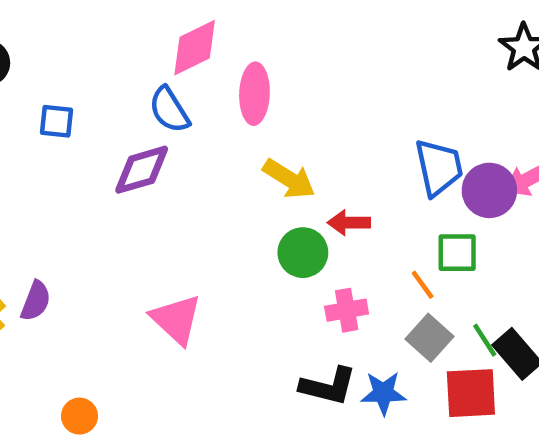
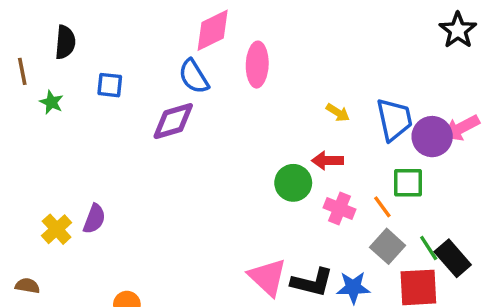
yellow arrow: (289, 179) -> (338, 113), moved, size x0.6
pink cross: (347, 310) -> (340, 209), moved, turned 32
pink triangle: (176, 319) -> (268, 277), moved

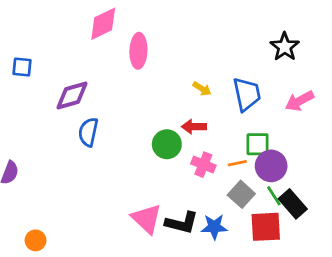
black star: (458, 30) -> (285, 47), moved
blue semicircle: (194, 77) -> (88, 132), moved, turned 44
purple circle: (432, 137) -> (271, 166), moved
orange line: (382, 207) -> (237, 163), turned -66

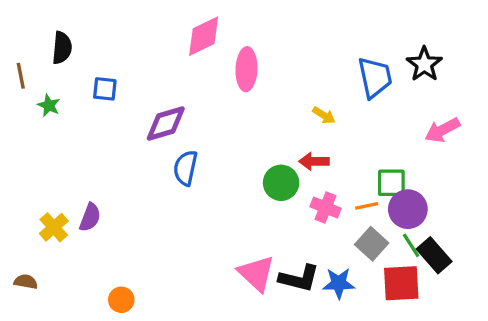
blue trapezoid: (247, 94) -> (375, 77), moved

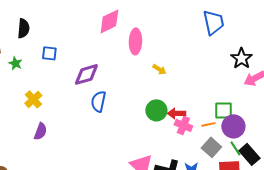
black star: (424, 64) -> (241, 58), moved
blue trapezoid: (375, 77) -> (213, 22), moved
yellow arrow: (324, 115) -> (159, 69), moved
red arrow: (314, 161) -> (176, 113), moved
yellow cross: (54, 227) -> (33, 99), moved

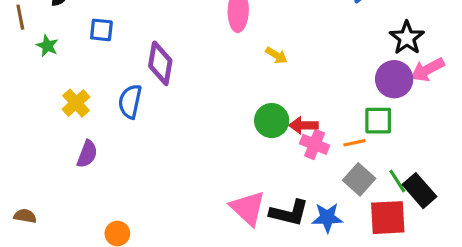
purple diamond: (86, 74) -> (160, 63), turned -64
blue semicircle: (98, 101) -> (130, 101), moved
purple circle: (233, 126) -> (394, 79), moved

